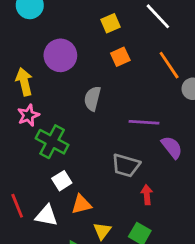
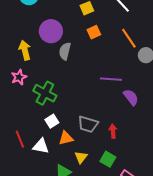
gray semicircle: (92, 99) -> (65, 51), moved
pink star: (28, 115) -> (19, 77), moved
gray trapezoid: (126, 165) -> (88, 124), moved

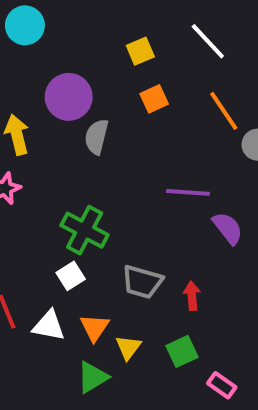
green cross: (45, 93) -> (85, 230), moved
orange triangle: (66, 138) -> (95, 328), moved, turned -42
green square: (108, 159) -> (182, 351), turned 35

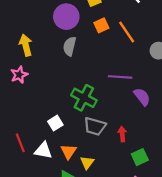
purple circle: (69, 97) -> (66, 17), moved
orange line: (224, 111) -> (127, 32), moved
green cross: (85, 230) -> (84, 98), moved
green square: (182, 351) -> (140, 157), moved

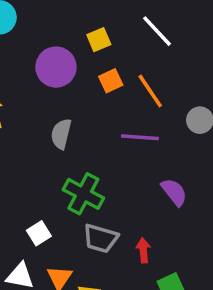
gray semicircle: (70, 46) -> (61, 134), moved
purple line: (120, 77) -> (140, 137), moved

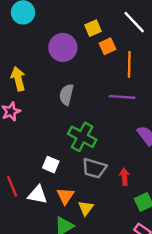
orange square: (111, 81) -> (108, 46), moved
orange line: (150, 91) -> (129, 64), turned 35
white square: (39, 233) -> (51, 165), turned -35

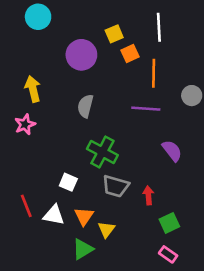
white line: (134, 22) -> (159, 27), turned 40

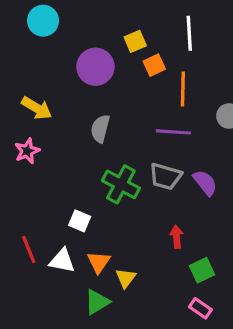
yellow arrow: (33, 89) -> (37, 108), turned 135
gray trapezoid: (116, 186) -> (165, 176), moved

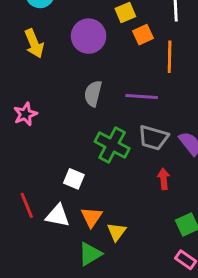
yellow arrow: (37, 108) -> (34, 43), moved, turned 36
purple line: (173, 132) -> (142, 96), moved
red arrow: (177, 237) -> (164, 179), moved

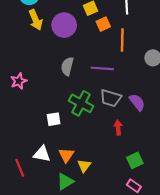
yellow arrow: (34, 43) -> (36, 20), moved
white square: (74, 179) -> (54, 119), moved, turned -32
red line: (27, 205) -> (20, 168), moved

